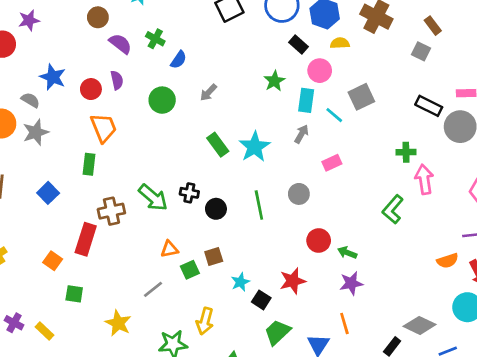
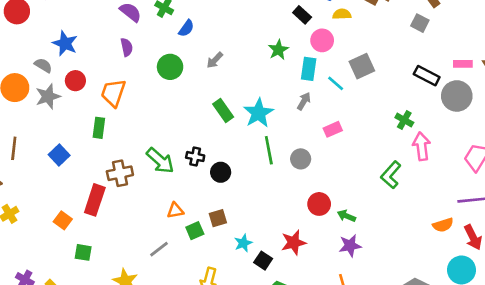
red circle: (91, 89) -> (75, 81), moved
orange trapezoid: (104, 128) -> (113, 93), turned -140
green cross: (406, 152) -> (404, 120), turned 30
green line: (259, 205) -> (269, 150), moved

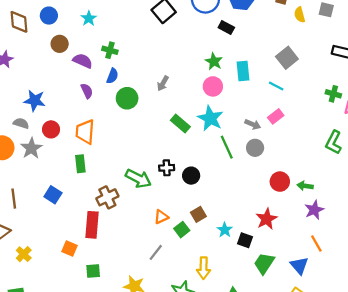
yellow semicircle: (342, 14) -> (300, 15), moved, turned -88
blue semicircle: (186, 28) -> (112, 76), moved
pink circle: (322, 40) -> (213, 86), moved
cyan line: (336, 83) -> (276, 86), moved
gray arrow: (304, 101) -> (253, 124), moved, turned 96

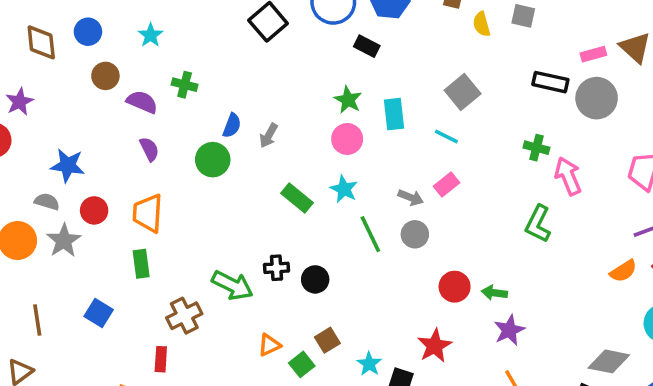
blue semicircle: (112, 76) -> (232, 125), moved
cyan star: (210, 118) -> (344, 189), size x0.7
red rectangle: (92, 225) -> (161, 359), size x0.6

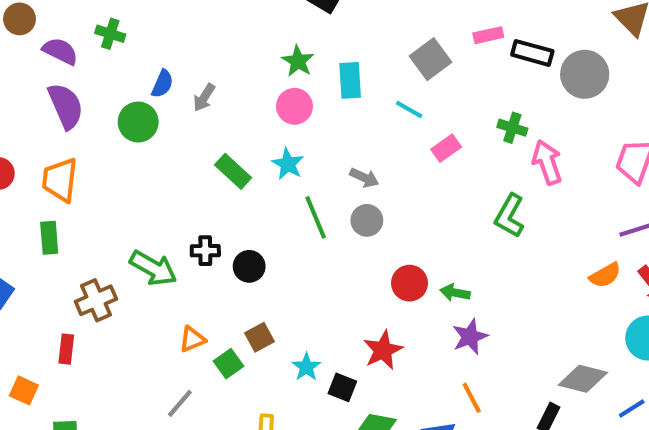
pink rectangle: (593, 54) -> (488, 35), moved
purple semicircle: (149, 149) -> (66, 106), size x1.6
pink rectangle: (446, 185) -> (446, 148), moved

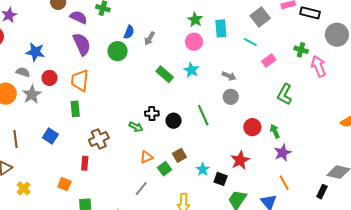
gray circle: (585, 74) -> (337, 35), moved
green L-shape: (510, 216) -> (285, 94), moved
green line: (316, 217) -> (203, 115), moved
green arrow: (153, 268) -> (136, 127), moved, size x0.6
green arrow: (455, 293) -> (275, 131), turned 56

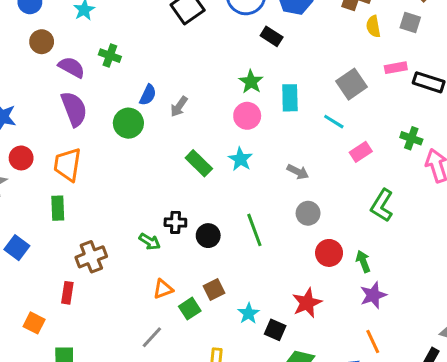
gray circle: (231, 97) -> (308, 213), moved

